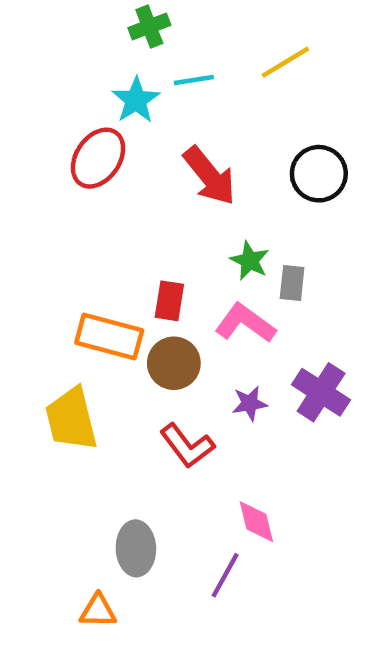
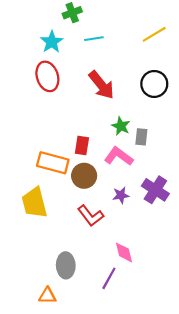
yellow line: (285, 62) -> (154, 34), moved
cyan star: (136, 100) -> (52, 42), moved
red ellipse: (98, 158) -> (47, 76), turned -52

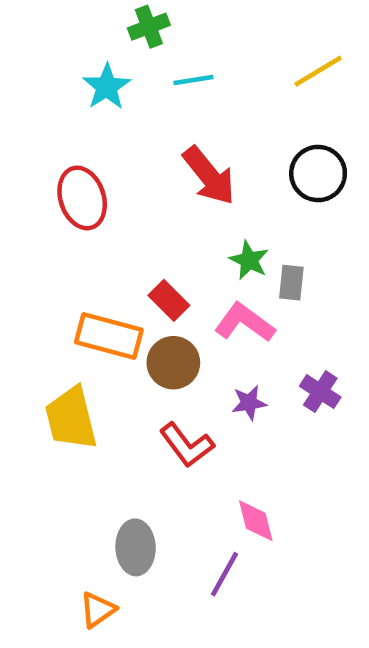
red ellipse: (47, 76) -> (82, 198), moved
red rectangle: (82, 146) -> (169, 300), turned -54
purple cross: (155, 190) -> (320, 392), size x0.7
orange triangle: (47, 296) -> (98, 610), turned -36

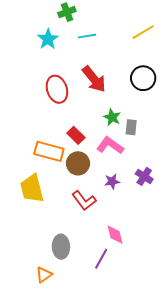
red ellipse: (82, 198) -> (57, 89), moved

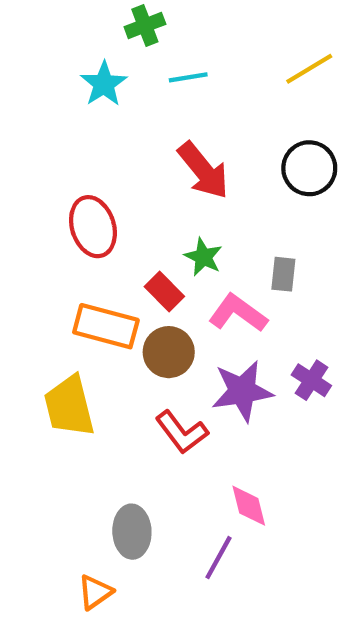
red ellipse: (57, 89) -> (93, 227), moved
green star: (112, 117) -> (203, 257), moved
purple star: (112, 181) -> (242, 391), size x1.8

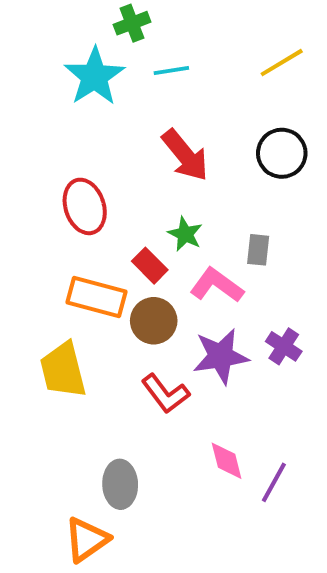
cyan star: (104, 84) -> (95, 76), size x1.4
purple line: (218, 558) -> (274, 482), moved
orange triangle: (95, 592) -> (87, 539), size x1.4

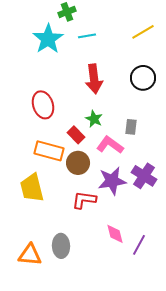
red arrow: (185, 155) -> (94, 79), turned 32
purple cross: (284, 346) -> (144, 176), size x1.4
red L-shape: (165, 394) -> (84, 200), turned 135
orange triangle: (87, 539) -> (30, 255), moved, turned 40

